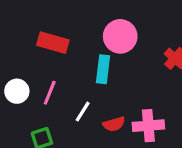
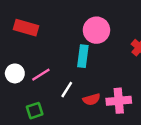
red rectangle: (53, 43) -> (26, 28), moved
pink line: (50, 93) -> (41, 75), turned 36

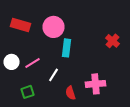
pink circle: (96, 30) -> (54, 27), moved
red semicircle: (92, 99) -> (70, 93), moved, turned 88

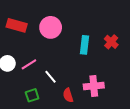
cyan rectangle: (66, 48) -> (85, 45), moved
white line: (54, 75) -> (51, 77), turned -72
green square: (28, 92) -> (32, 95), moved

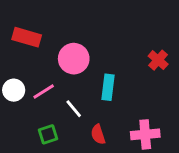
pink circle: (51, 27) -> (74, 59), moved
cyan rectangle: (85, 45) -> (108, 87), moved
pink cross: (94, 86) -> (145, 134), moved

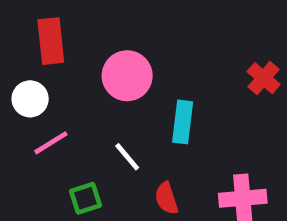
red rectangle: (27, 37) -> (51, 41), turned 68
white circle: (14, 90) -> (30, 99), moved
pink line: (44, 92) -> (51, 143), moved

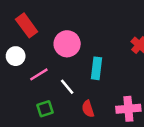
red rectangle: (51, 41) -> (27, 25), turned -30
pink line: (51, 143) -> (39, 74), moved

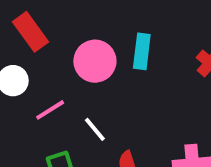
cyan rectangle: (97, 68) -> (142, 51), moved

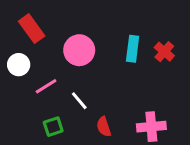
cyan rectangle: (142, 51) -> (133, 49), moved

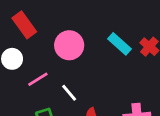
cyan rectangle: (133, 49) -> (119, 44), turned -55

